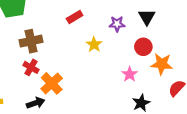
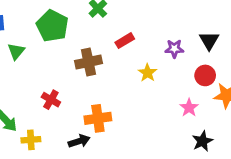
brown cross: (31, 41) -> (89, 62), moved
red cross: (31, 67) -> (51, 100), moved
orange cross: (52, 83) -> (98, 118), turned 35

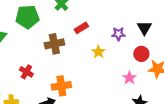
green pentagon: (52, 26) -> (27, 17), turned -30

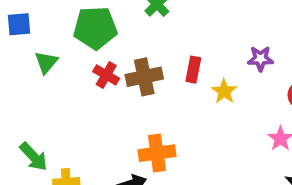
red rectangle: (81, 28) -> (193, 70), moved, turned -48
red cross: (26, 72) -> (106, 75), moved

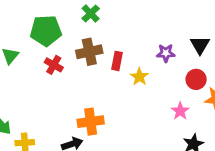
brown cross: (144, 77) -> (89, 52), moved

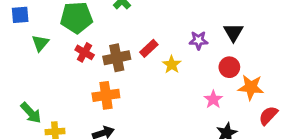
brown cross: (89, 52) -> (117, 58), moved
red rectangle: (117, 61) -> (149, 48), turned 36
orange cross: (91, 122) -> (106, 95), moved

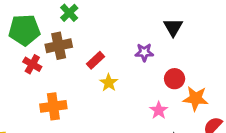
black triangle: (233, 32) -> (173, 27), moved
brown cross: (117, 58) -> (59, 46), moved
yellow star: (172, 65) -> (109, 83), moved

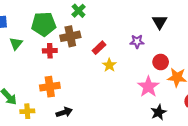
red cross: (32, 64) -> (50, 51), turned -32
orange cross: (53, 106) -> (50, 87), moved
pink star: (159, 110) -> (148, 87), size x1.5

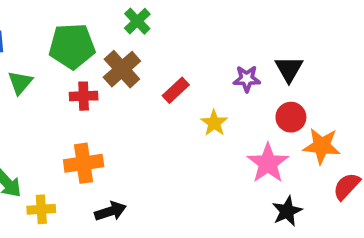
black triangle: (160, 22) -> (289, 69), moved
brown cross: (70, 36) -> (122, 69), turned -30
yellow star: (109, 65) -> (214, 123), moved

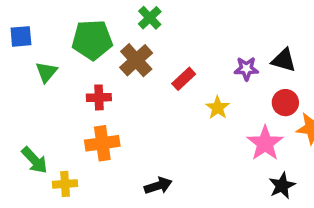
black triangle: (289, 69) -> (284, 60), turned -44
red cross: (84, 96) -> (99, 97), moved
black arrow: (110, 211) -> (158, 186), moved

